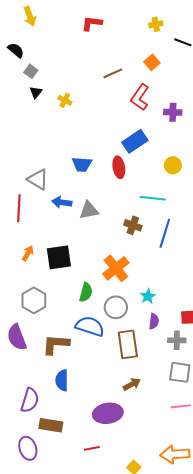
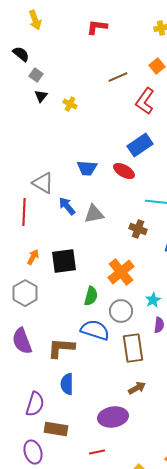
red ellipse: (119, 167) -> (124, 171), turned -50
blue arrow: (62, 202) -> (67, 206), turned 42
gray hexagon: (34, 300) -> (25, 293), moved

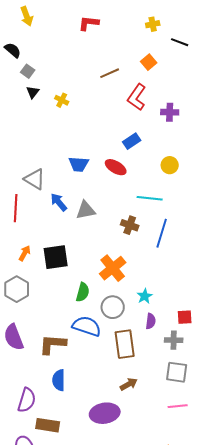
blue rectangle: (140, 145) -> (132, 141), size x0.7

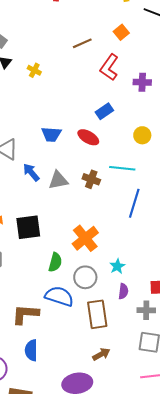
brown cross: (130, 225) -> (91, 179), moved

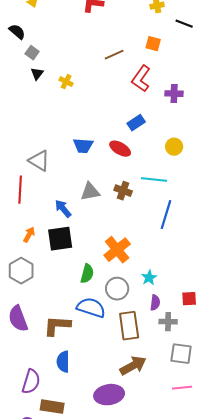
orange square: (121, 32) -> (153, 44), turned -35
blue arrow: (31, 172) -> (63, 209), moved
gray cross: (146, 310) -> (168, 322), moved
brown arrow: (101, 354) -> (133, 366), size x1.5

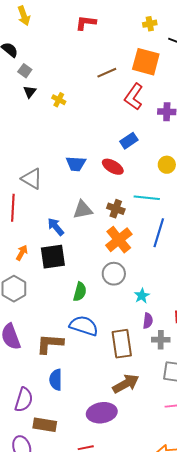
orange square: (153, 44) -> (146, 62), size x1.8
orange cross: (117, 250) -> (119, 240), moved
gray circle: (117, 289) -> (114, 274), moved

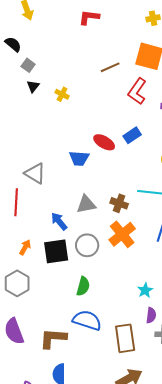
red ellipse: (113, 167) -> (104, 142), moved
gray circle: (114, 274) -> (87, 245), moved

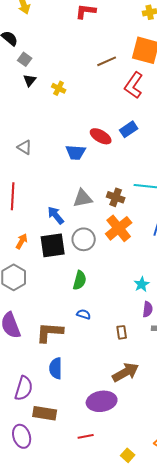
gray triangle: (35, 173) -> (25, 147), moved, size x0.7
blue semicircle: (87, 320) -> (84, 314), size x0.5
brown rectangle: (125, 338) -> (122, 332), size x0.5

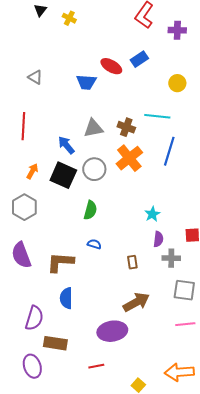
black square: (53, 245) -> (63, 175), turned 32

